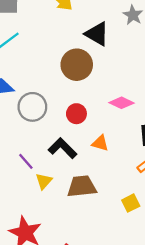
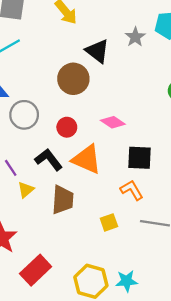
orange triangle: (100, 143) -> (87, 159), size x1.8
brown trapezoid: (82, 186) -> (63, 200), turned 92

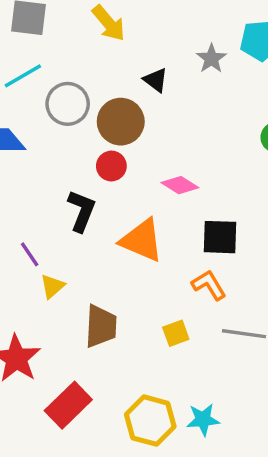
black triangle: (97, 51) -> (156, 80), size x0.7
gray circle: (24, 115) -> (68, 104), moved
red circle: (67, 127) -> (111, 166), moved
black L-shape: (49, 160) -> (82, 211), moved, turned 60
brown trapezoid: (63, 200) -> (101, 326), moved

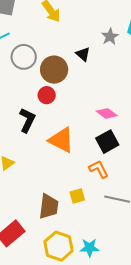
black triangle: (156, 80) -> (83, 54), moved
pink diamond: (180, 185) -> (107, 113), moved
black square: (220, 237) -> (107, 142), turned -35
brown trapezoid: (101, 326) -> (49, 206), moved

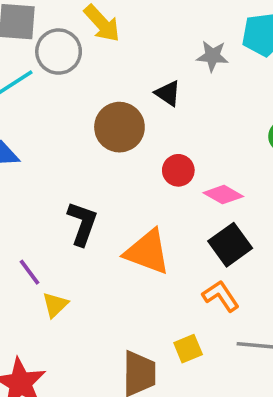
gray star: (110, 37) -> (212, 56), turned -30
gray circle: (24, 57) -> (59, 52), moved
red circle: (47, 95) -> (178, 170), moved

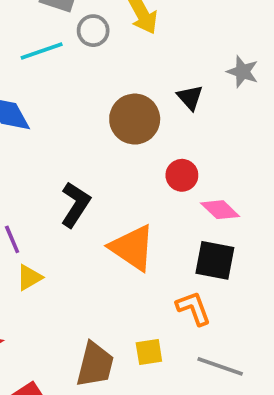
gray circle: (59, 52) -> (93, 31), size x0.7
black square: (230, 245) -> (215, 260), turned 33

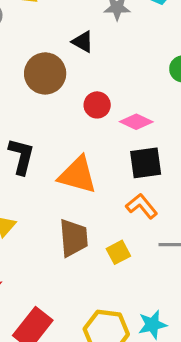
brown trapezoid: (95, 365) -> (74, 238), moved

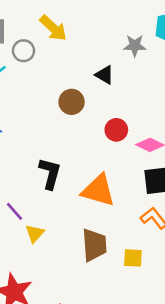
brown circle: (45, 73) -> (72, 102), size x0.7
yellow square: (118, 252) -> (133, 258), turned 30

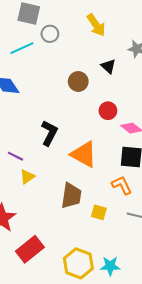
yellow arrow: (53, 28) -> (96, 25), moved
purple line: (14, 211) -> (15, 156), turned -35

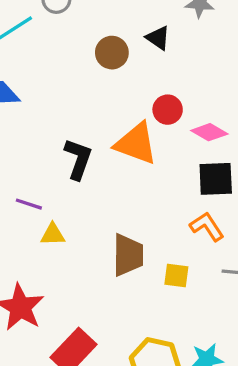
brown circle: (78, 82) -> (112, 53), moved
orange triangle: (84, 154) -> (136, 144), moved
yellow triangle: (27, 177) -> (53, 235), turned 42

